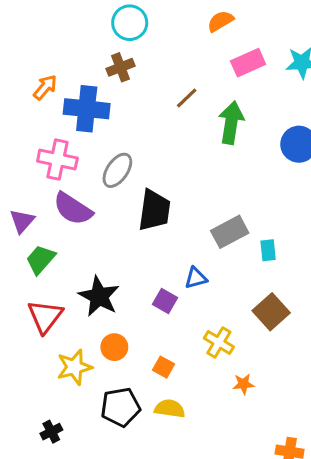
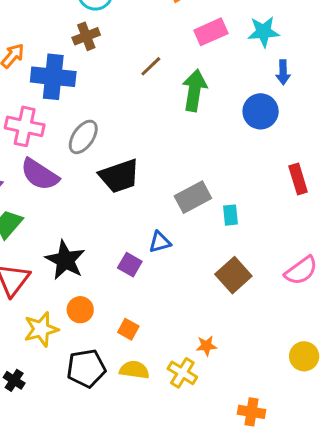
black trapezoid: (154, 210) -> (119, 176), turned 63
yellow cross: (219, 342) -> (182, 373), moved
black cross: (51, 432) -> (14, 380), moved, turned -30

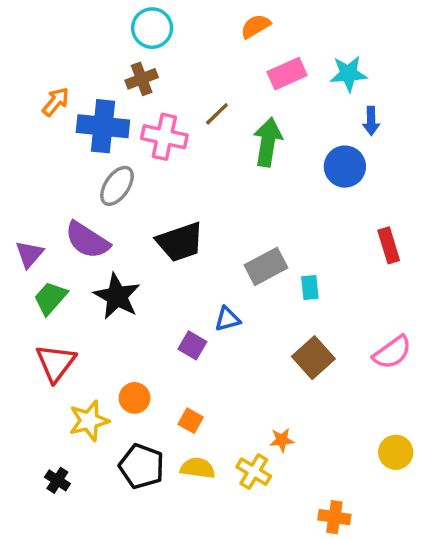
pink cross: (25, 126) -> (164, 137), moved
gray ellipse: (83, 137) -> (117, 186), moved
black star: (65, 260) -> (117, 296), moved
black pentagon: (86, 368) -> (142, 466), turned 30

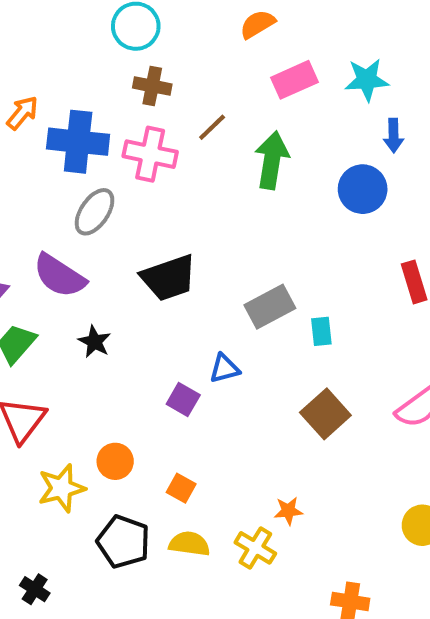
brown cross: (142, 79) -> (152, 86), moved, turned 32
black star: (117, 296) -> (95, 342), size x0.6
black cross: (57, 480) -> (35, 589), moved

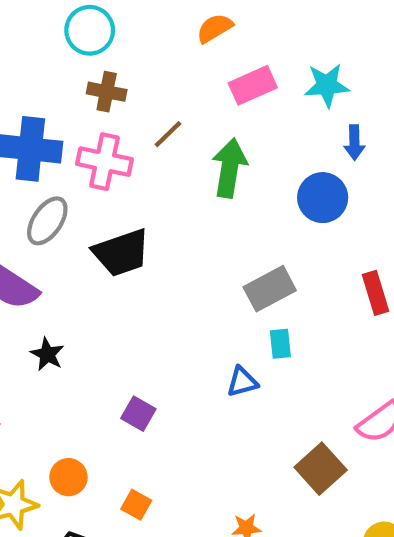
black trapezoid: (169, 278) -> (121, 253), moved
gray rectangle: (270, 307) -> (270, 289), moved
blue triangle: (224, 369) -> (242, 382), moved
brown square: (325, 414) -> (321, 469), moved

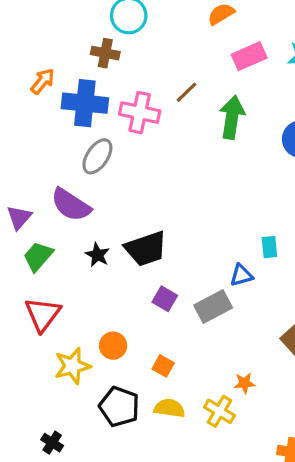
brown cross: (107, 92) -> (105, 53), moved
black trapezoid: (121, 253) -> (146, 249), moved
gray rectangle: (270, 289) -> (213, 307), moved

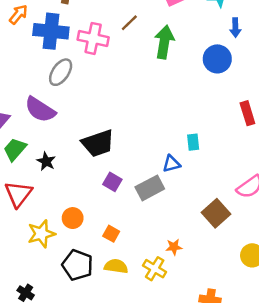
black star: (97, 255) -> (46, 161), moved

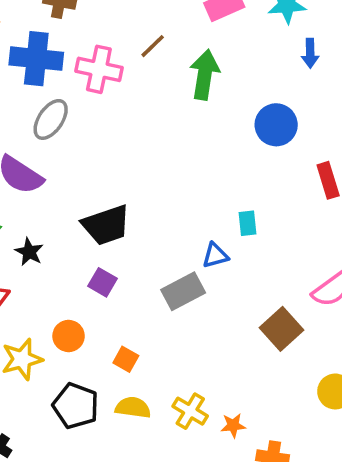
blue circle: (217, 59) -> (276, 125), moved
purple square: (112, 182) -> (103, 282), moved
orange star: (174, 247) -> (233, 425), moved

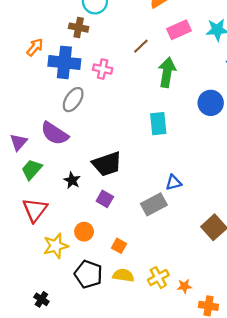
brown line: (153, 46) -> (141, 46), moved
pink cross: (99, 69) -> (103, 69), size x0.7
cyan rectangle: (247, 223) -> (158, 124), moved, size x1.5
black star: (29, 252) -> (72, 180), moved
yellow cross: (190, 411) -> (158, 278), turned 30

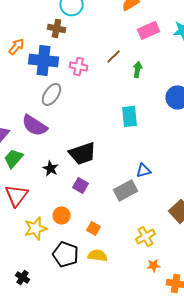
brown line: (141, 46) -> (114, 56), moved
green arrow: (167, 72) -> (138, 69), size x0.6
yellow cross: (158, 278) -> (146, 236), moved

